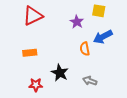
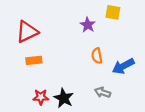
red triangle: (33, 16) -> (27, 32), moved
blue arrow: (103, 37) -> (123, 66), moved
black star: (60, 73) -> (64, 98), moved

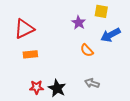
orange semicircle: (97, 56) -> (87, 50), turned -32
blue arrow: (123, 66) -> (110, 35), moved

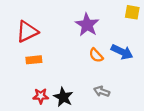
yellow square: (101, 11) -> (132, 12), moved
purple star: (79, 23) -> (87, 25), size x1.5
blue arrow: (110, 35) -> (122, 52), moved, turned -126

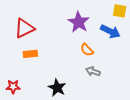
blue arrow: (122, 52) -> (110, 31), moved
gray arrow: (102, 91) -> (93, 71), moved
red star: (41, 96) -> (13, 87), moved

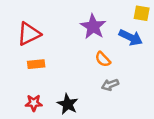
gray arrow: (93, 71) -> (110, 85), turned -40
red star: (13, 87) -> (34, 103), moved

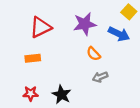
yellow square: (142, 13) -> (129, 12), turned 32
purple star: (93, 27) -> (85, 24), turned 30
red triangle: (29, 34) -> (41, 27), moved

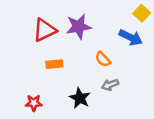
purple star: (85, 24) -> (79, 27), moved
orange rectangle: (33, 58) -> (54, 64), moved
black star: (61, 95) -> (80, 98), moved

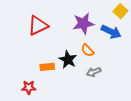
purple star: (79, 27) -> (83, 23), moved
orange rectangle: (54, 64) -> (47, 67), moved
black star: (80, 98) -> (68, 60), moved

